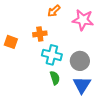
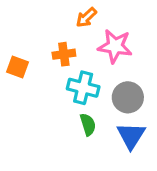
pink star: (83, 20) -> (115, 46), moved

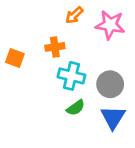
pink star: (115, 46) -> (110, 25), moved
green semicircle: (88, 124) -> (76, 108), turned 72

